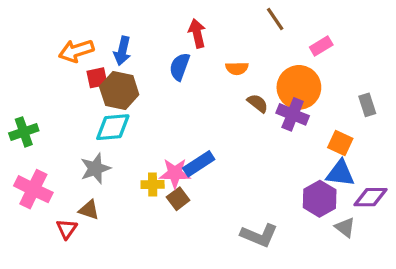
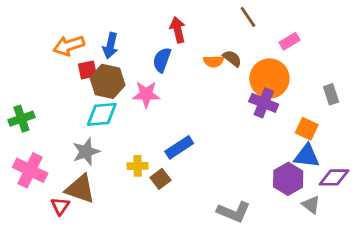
brown semicircle: (258, 103) -> (232, 58), moved
pink star: (175, 173) -> (146, 94), moved
brown triangle: (89, 210) -> (80, 189), size x1.6

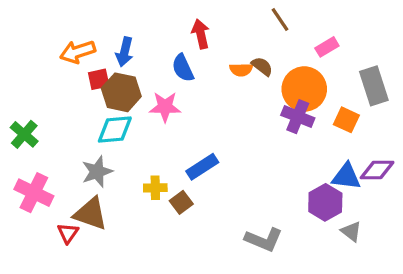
blue semicircle: (162, 60) -> (183, 68), turned -45
gray rectangle: (331, 94) -> (374, 86), moved, size x1.6
green cross: (21, 119) -> (24, 134), turned -30
orange square: (307, 129) -> (346, 120), moved
purple diamond: (334, 177) -> (377, 170), moved

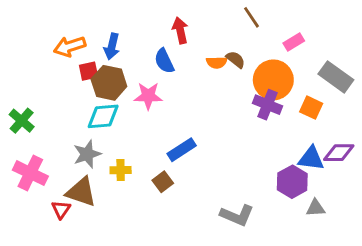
gray rectangle: (374, 86) -> (336, 77), turned -36
yellow cross: (155, 188) -> (121, 170), moved
gray triangle: (351, 231) -> (316, 208), turned -42

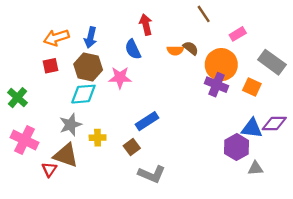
red square: (89, 71) -> (50, 66), moved
gray L-shape: (237, 215) -> (152, 174), moved

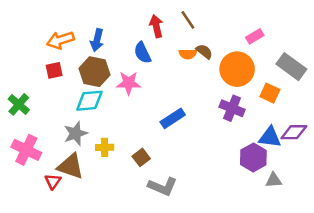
brown line: (204, 14) -> (188, 20), moved
purple cross: (217, 85) -> (232, 108), moved
blue rectangle: (147, 121) -> (173, 118), moved

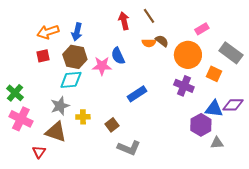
blue semicircle: (142, 53) -> (118, 56), moved
green cross: (19, 104) -> (15, 93), moved
red triangle: (53, 181) -> (39, 152), moved

